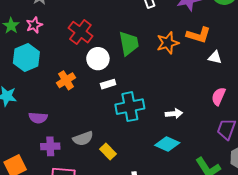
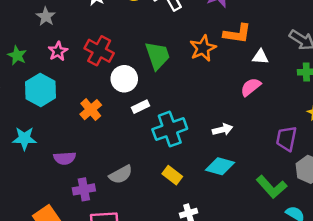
pink star: (34, 25) -> (58, 51), moved
pink semicircle: (219, 96) -> (251, 87), moved, turned 36
yellow rectangle: (108, 152) -> (172, 175), moved

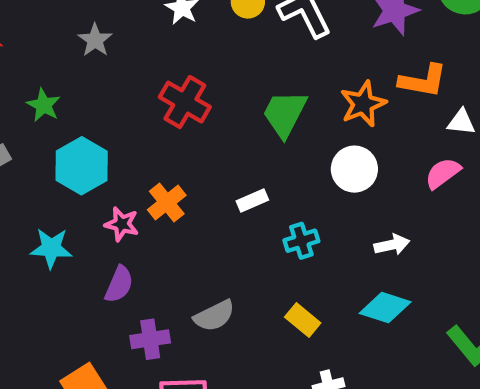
pink star: (58, 51) -> (122, 224), moved, turned -30
green trapezoid: (157, 56) -> (285, 114), turned -136
white circle: (124, 79) -> (354, 169), moved
cyan cross: (170, 129) -> (301, 241), size x0.6
purple semicircle: (65, 158) -> (119, 284), turned -65

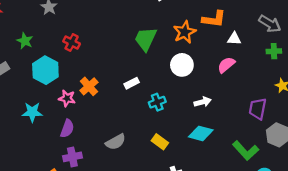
red cross: (185, 102) -> (72, 43), moved, size x0.7
purple cross: (150, 339) -> (72, 157), moved

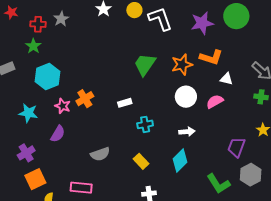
red cross: (72, 43) -> (38, 24), moved, turned -35
white circle: (182, 65) -> (186, 97), moved
cyan diamond: (201, 133) -> (180, 160), turned -70
purple cross: (72, 157) -> (26, 153), moved, turned -30

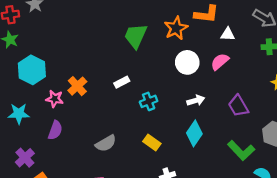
purple trapezoid: (236, 147) -> (238, 106), moved, turned -40

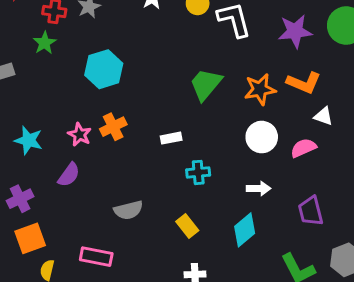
cyan hexagon: (32, 70) -> (104, 69), moved

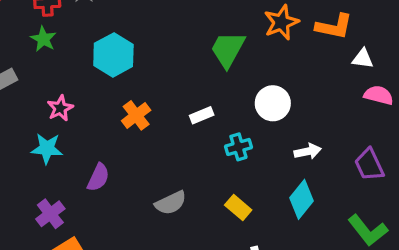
orange star: (260, 89) -> (281, 22), moved
pink star: (80, 135) -> (60, 108), moved, turned 30
white circle: (262, 137) -> (273, 103), moved
pink semicircle: (303, 148) -> (379, 95), moved, turned 50

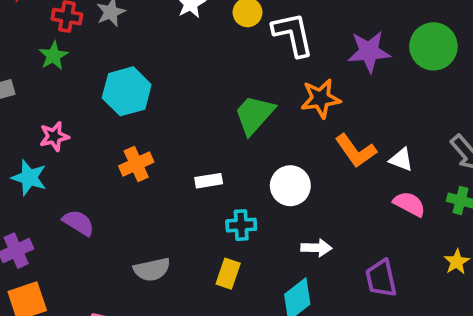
orange L-shape: (334, 26) -> (356, 151), moved, turned 30
purple semicircle: (98, 177) -> (79, 223), turned -96
yellow rectangle: (238, 208) -> (228, 274), moved, turned 55

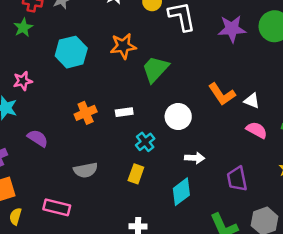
orange star: (321, 98) -> (123, 46), moved
orange cross: (136, 164) -> (86, 113), moved
cyan cross: (241, 225) -> (145, 142), turned -36

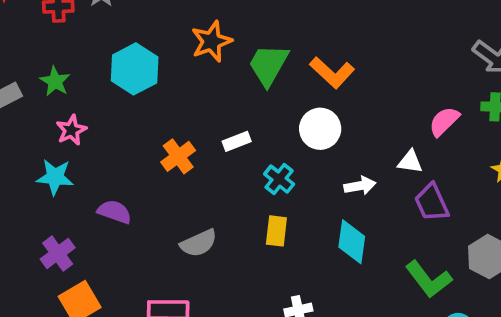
green star: (23, 28) -> (55, 81), moved
orange L-shape: (222, 94) -> (332, 73), moved
white triangle: (252, 101) -> (410, 162), moved
pink semicircle: (257, 130) -> (444, 121), turned -60
cyan diamond: (181, 192) -> (352, 242), turned -32

